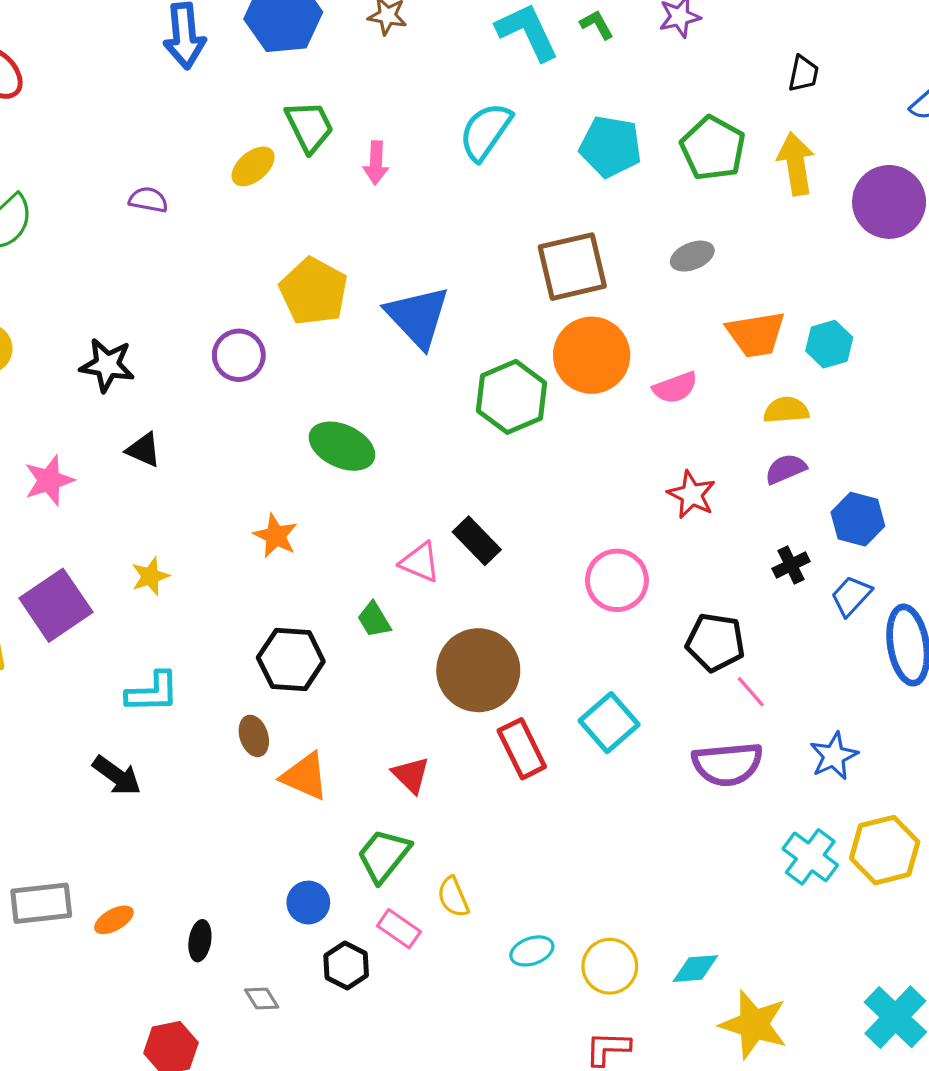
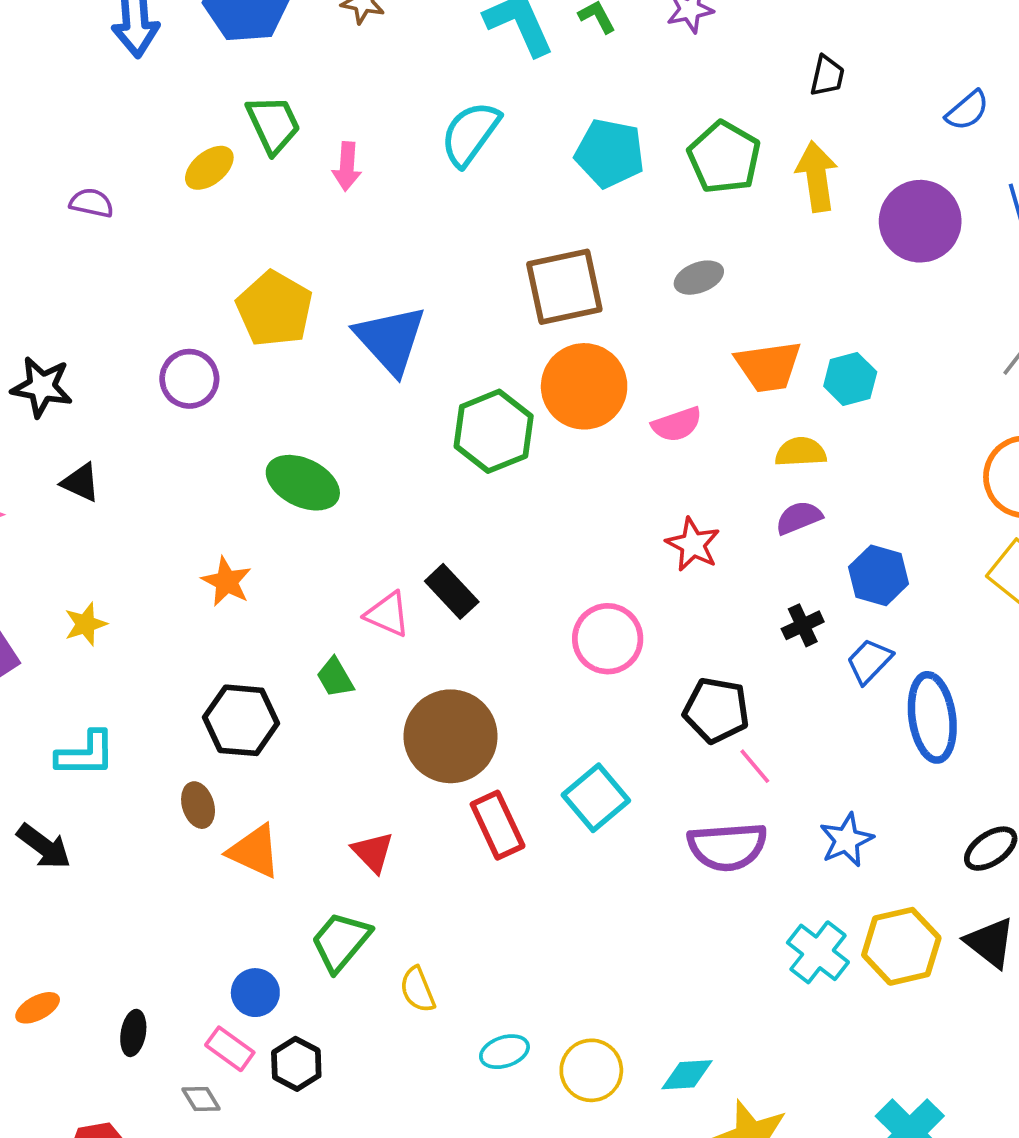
pink rectangle: (399, 929) -> (230, 1049), moved

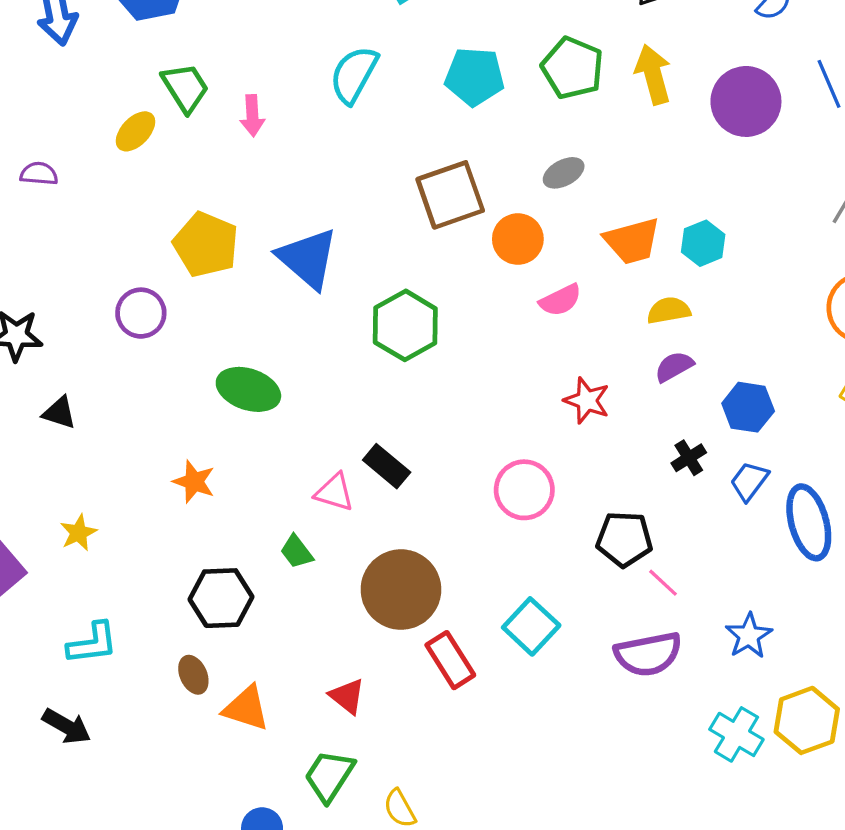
orange circle: (584, 386) -> (518, 239), moved, size x0.7

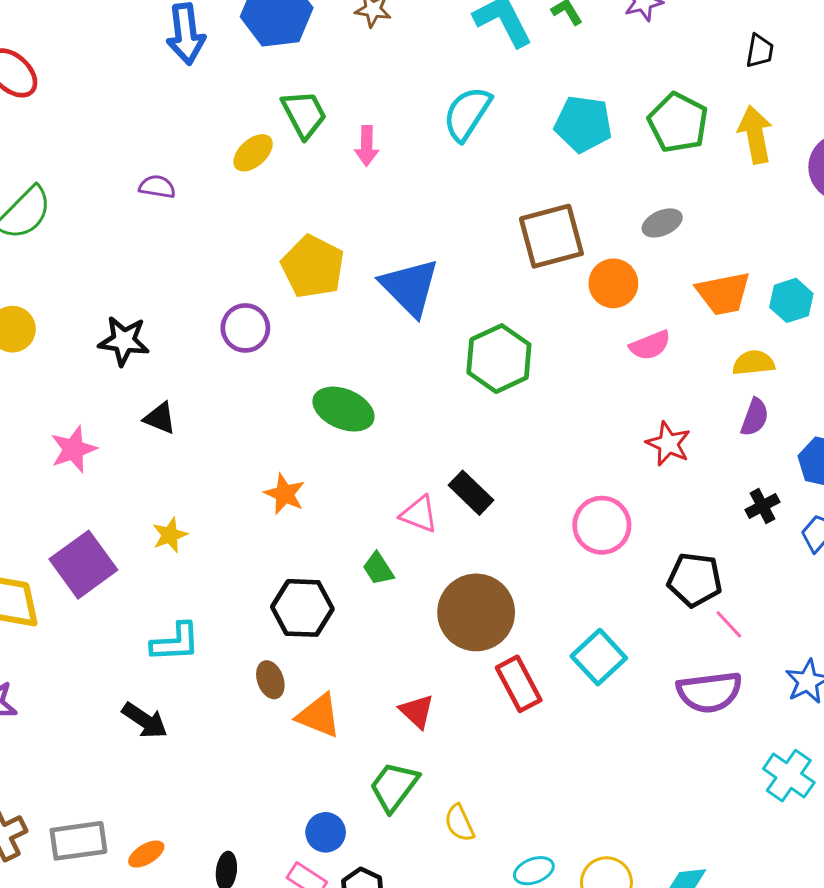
purple semicircle: (674, 367) -> (755, 417), turned 135

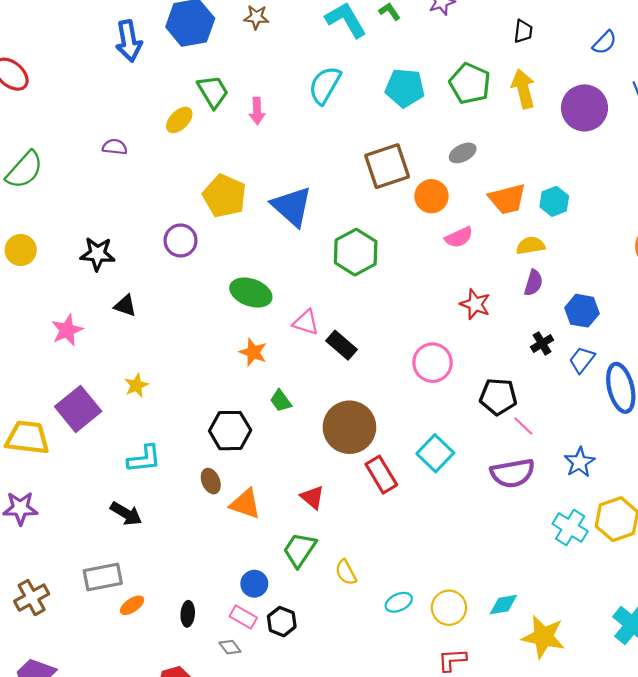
orange star: (285, 494) -> (253, 352), moved
pink triangle: (419, 514) -> (306, 322), moved
gray rectangle: (78, 841) -> (103, 577), moved

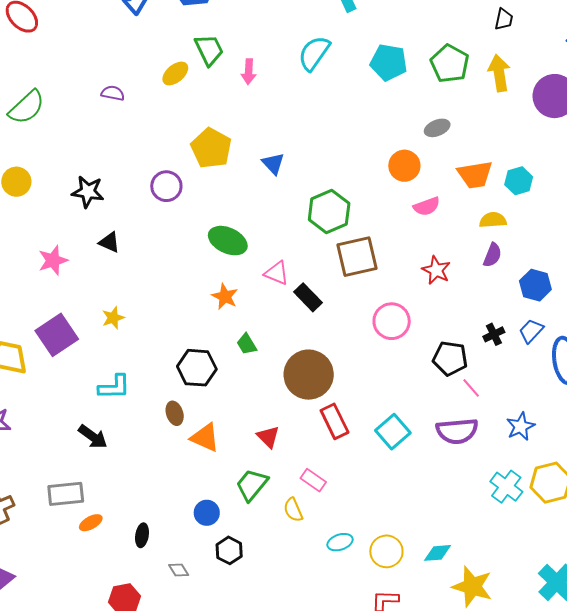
brown square: (387, 166) -> (357, 257), moved
blue triangle: (292, 206) -> (273, 164), size x0.6
black cross: (542, 343) -> (494, 334), moved
cyan square: (435, 453) -> (393, 432), moved
pink rectangle: (243, 617) -> (313, 480), moved

